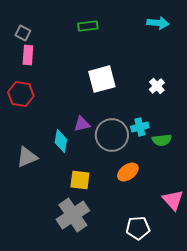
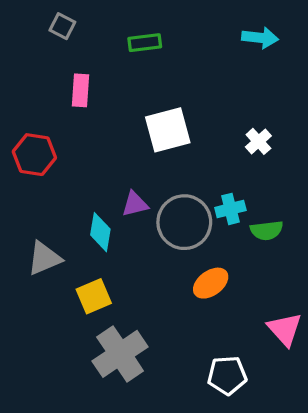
gray square: (23, 33) -> (62, 26), moved
pink rectangle: (28, 55) -> (81, 90), moved
yellow square: (80, 180) -> (94, 296), moved, turned -30

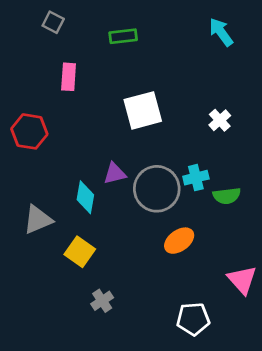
cyan arrow: (260, 38) -> (221, 32), turned -132
yellow square: (94, 296) -> (80, 252), turned -32
gray cross: (120, 354) -> (102, 301), size x0.5

